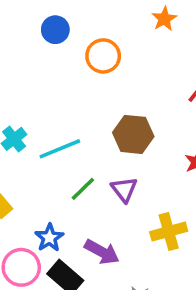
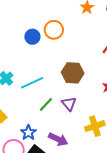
blue circle: (55, 30) -> (32, 37), moved

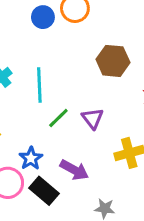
brown hexagon: (73, 73) -> (113, 61), moved
cyan line: (32, 83) -> (39, 85), turned -70

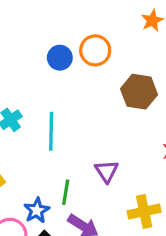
brown hexagon: (113, 61) -> (139, 92), moved
green line: (58, 118) -> (66, 192), moved, turned -40

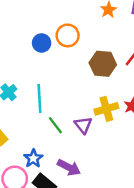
green line: (66, 192) -> (55, 125), moved, turned -42
yellow cross: (144, 211) -> (106, 109), moved

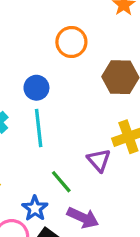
blue circle: (42, 43) -> (36, 88), moved
green line: (55, 125) -> (61, 182), moved

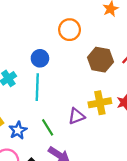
purple triangle: (99, 160) -> (76, 116), turned 42
blue star: (35, 208) -> (18, 130), moved

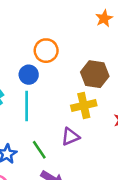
orange circle: (70, 30) -> (46, 51), moved
yellow cross: (100, 103) -> (84, 106), moved

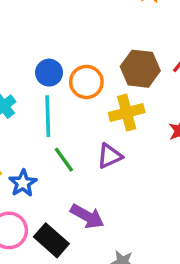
orange circle: (46, 51) -> (86, 82), moved
green line: (39, 150) -> (64, 160), moved

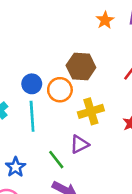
brown hexagon: (140, 69) -> (81, 67), moved
green line: (64, 160) -> (56, 160), moved

